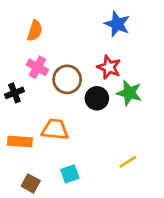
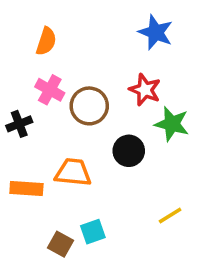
black circle: (97, 98) -> (129, 151), moved
brown square: (31, 183) -> (61, 244), moved

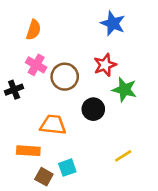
red star: (145, 90) -> (105, 65), turned 30
orange rectangle: (26, 189) -> (28, 151), moved

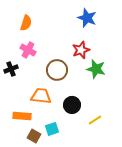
brown circle: (65, 77) -> (57, 70), moved
black circle: (93, 109) -> (72, 105), moved

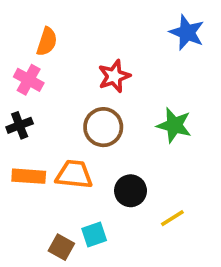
blue star: (87, 18) -> (187, 33), moved
pink cross: (28, 50) -> (29, 80), moved
red star: (81, 50) -> (114, 76), moved
orange rectangle: (22, 116) -> (29, 176), moved

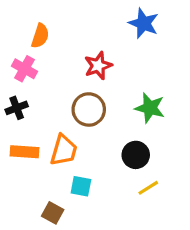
blue star: (187, 33) -> (144, 23), moved
orange trapezoid: (74, 174) -> (64, 150), turned 100
black circle: (131, 191) -> (136, 155), moved
cyan square: (94, 234) -> (81, 186), moved, turned 30

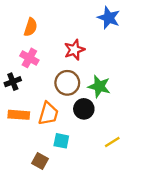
pink cross: (25, 69) -> (29, 58), moved
green star: (150, 108) -> (99, 86), moved
black circle: (136, 155) -> (84, 109), moved

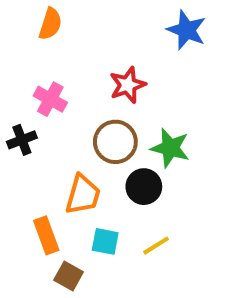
orange semicircle: (31, 27) -> (50, 24), moved
orange rectangle: (19, 115) -> (46, 235), moved, turned 66
yellow line: (112, 142) -> (156, 246), moved

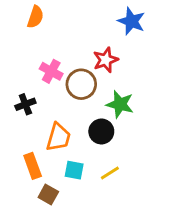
red star: (128, 85) -> (106, 60), moved
pink cross: (50, 99) -> (51, 71), moved
black cross: (22, 140) -> (25, 104), moved
brown circle: (115, 142) -> (81, 84), moved

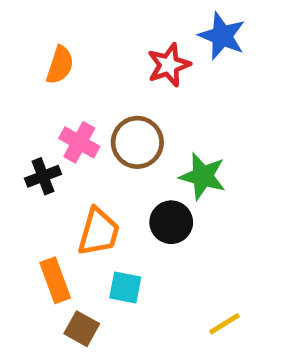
orange semicircle: (35, 17) -> (60, 65), moved
red star: (106, 60) -> (169, 65), moved
pink cross: (51, 71) -> (79, 142), moved
yellow line: (110, 173) -> (224, 324), moved

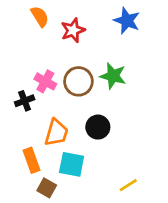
orange semicircle: (60, 65) -> (40, 16), moved, turned -50
red star: (169, 65) -> (73, 30), moved
green star: (203, 176) -> (113, 76), moved
cyan square: (125, 288) -> (72, 164), size x1.4

